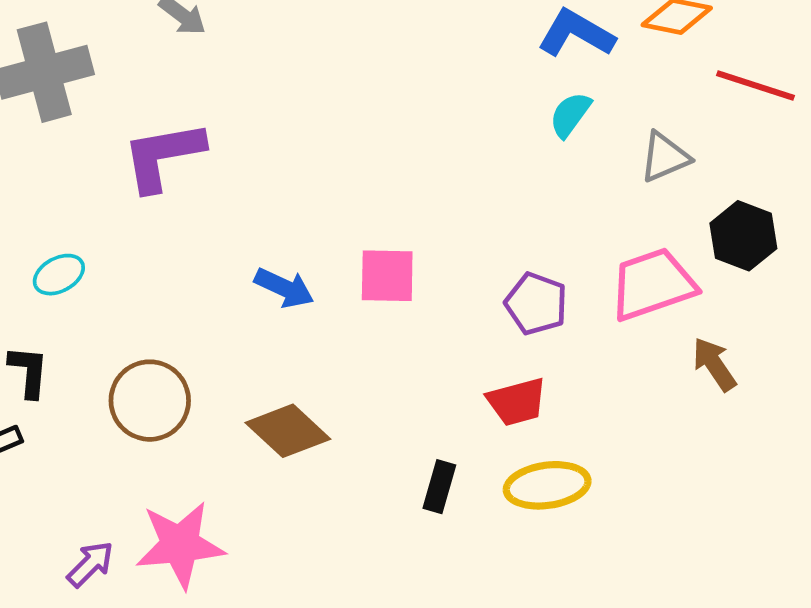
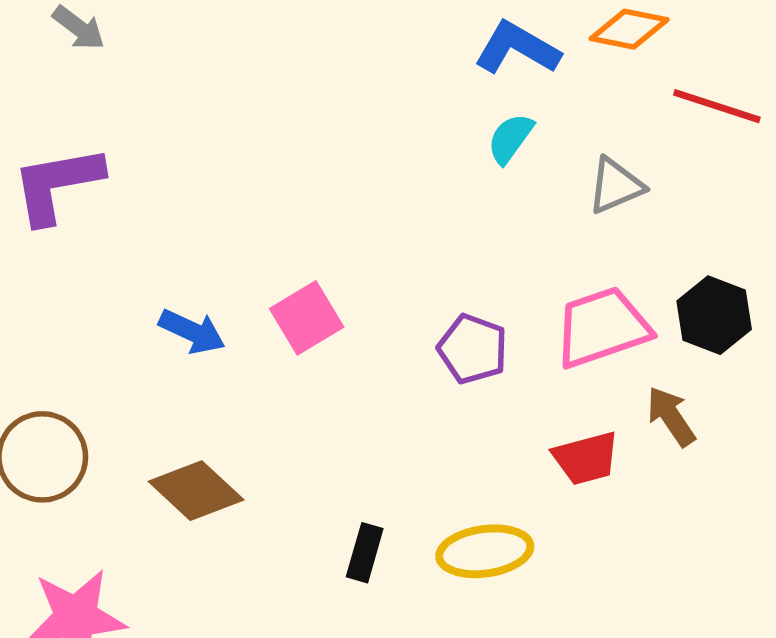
black hexagon: (743, 236) -> (714, 315), moved
pink square: (387, 276) -> (307, 318), turned -32
red trapezoid: (517, 402) -> (586, 458), moved

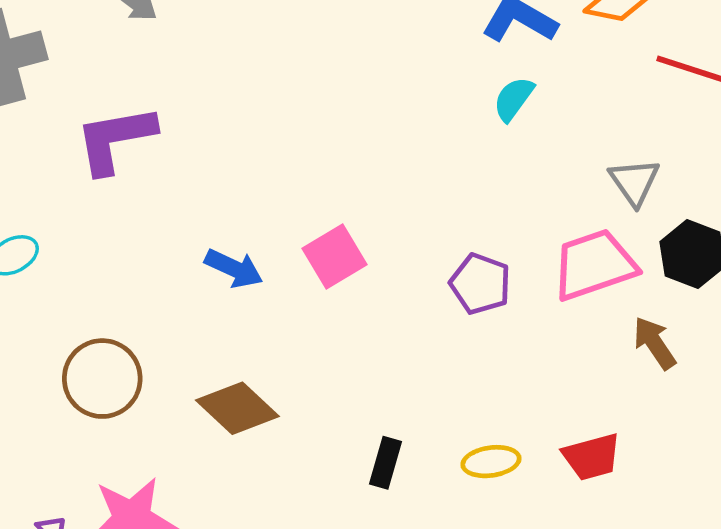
gray triangle: (616, 186) -> (634, 182), moved, turned -42
red trapezoid: (586, 458) -> (592, 457), moved
yellow ellipse: (485, 551) -> (491, 462), size x0.7

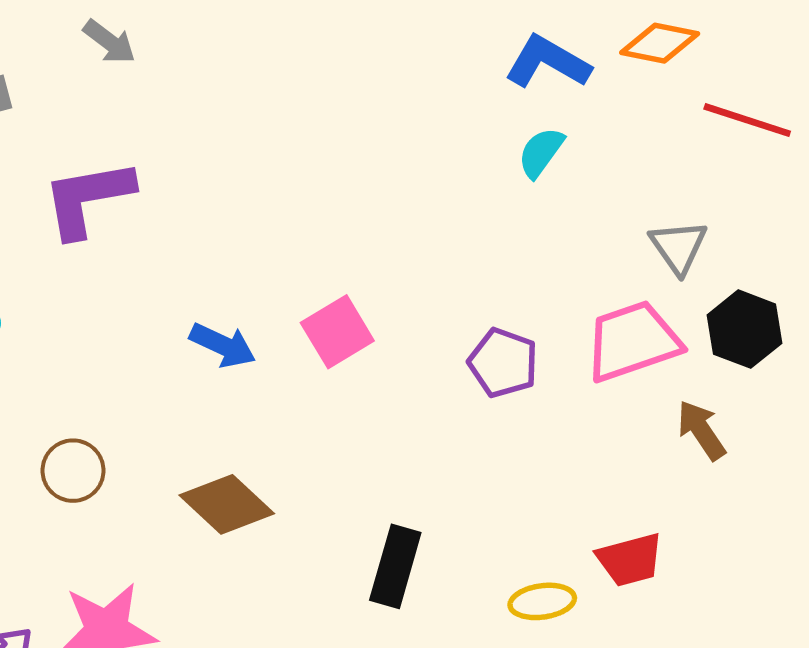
brown circle: (102, 379) -> (73, 471), size x0.7
yellow ellipse: (491, 462) -> (542, 601), moved
black rectangle: (385, 463) -> (395, 566), size x1.4

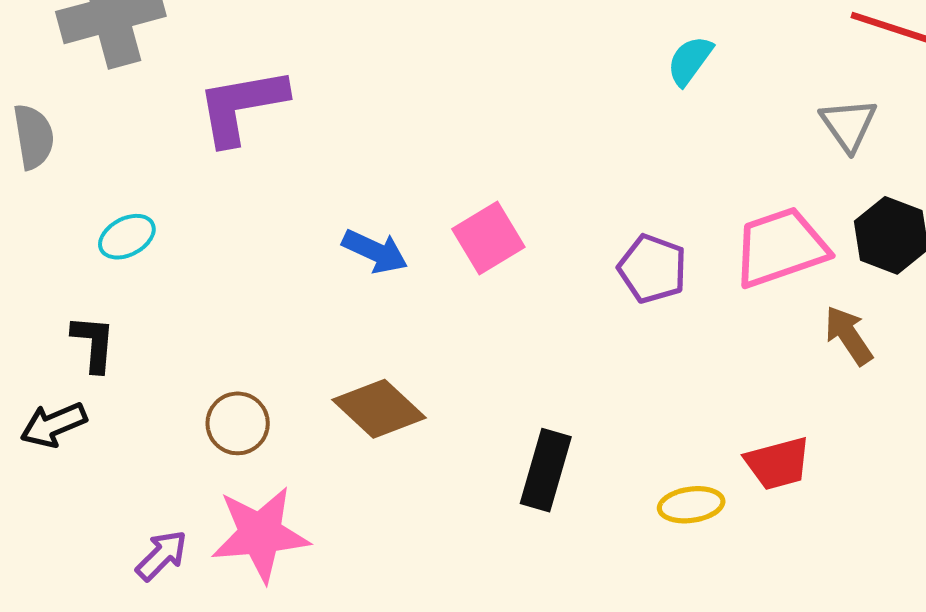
gray triangle: (678, 247) -> (848, 125), moved
brown circle: (73, 471) -> (238, 423), moved

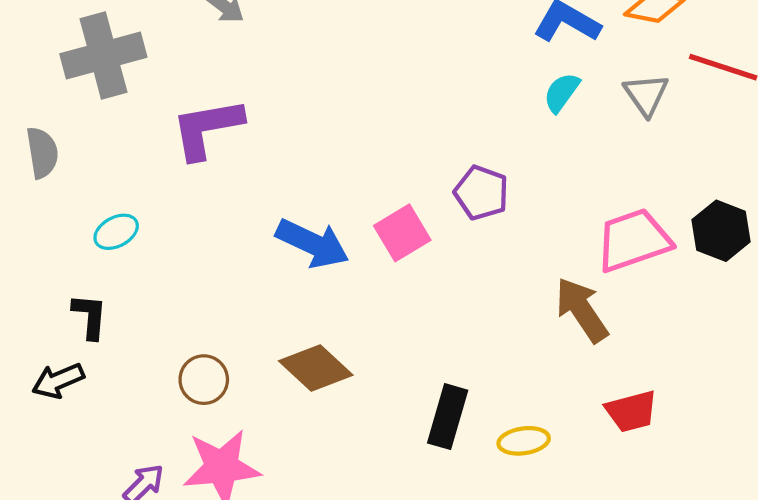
gray triangle: (848, 125) -> (646, 95), moved
blue arrow: (375, 251) -> (312, 243), size x1.4
purple pentagon: (652, 269) -> (481, 193), moved
brown arrow: (848, 335) -> (582, 310), moved, size x1.4
yellow ellipse: (691, 505) -> (524, 441), moved

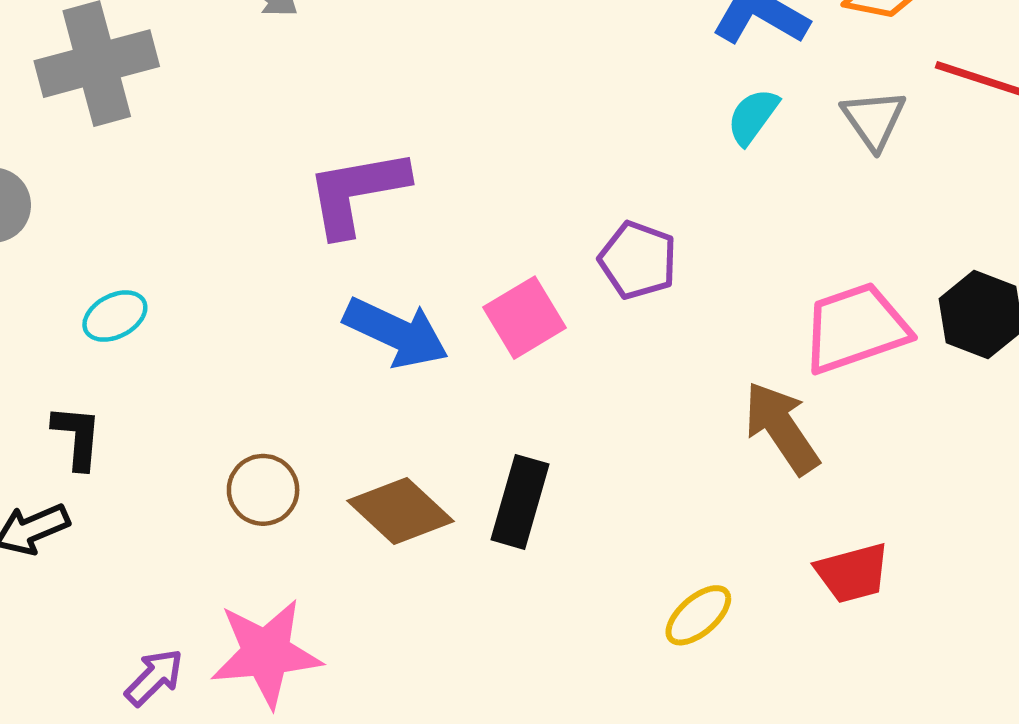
purple L-shape: (207, 128) -> (357, 192), moved
brown circle: (204, 380) -> (263, 490), moved
black rectangle: (448, 417) -> (520, 502), moved
yellow ellipse: (524, 441) -> (698, 615), turned -33

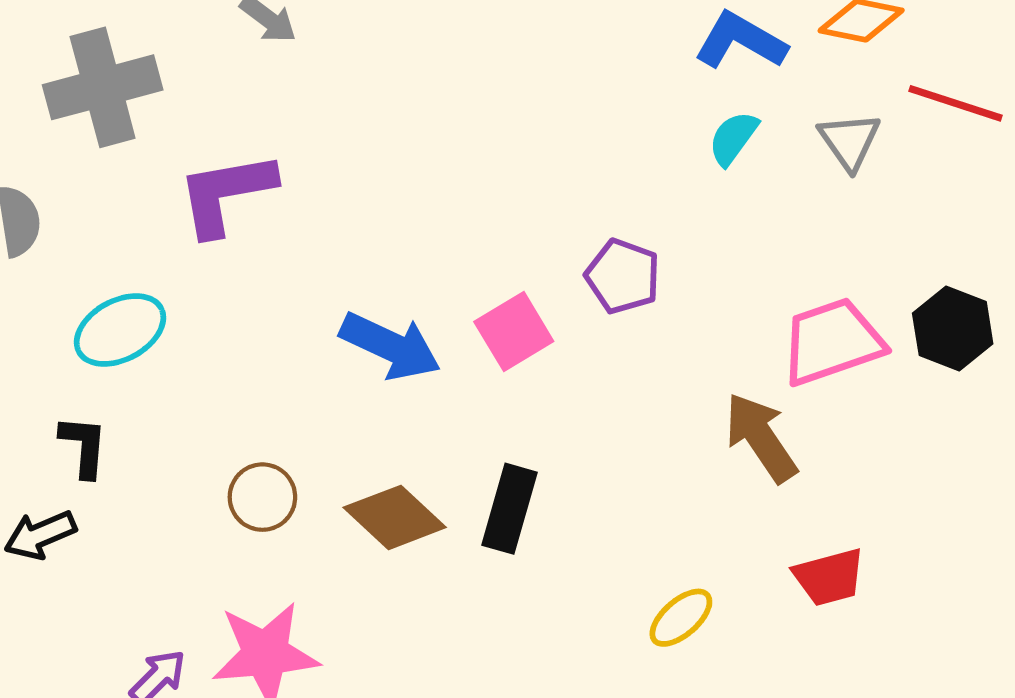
purple L-shape: (357, 192) -> (226, 193), moved
cyan ellipse: (115, 316) -> (120, 330), size x1.5

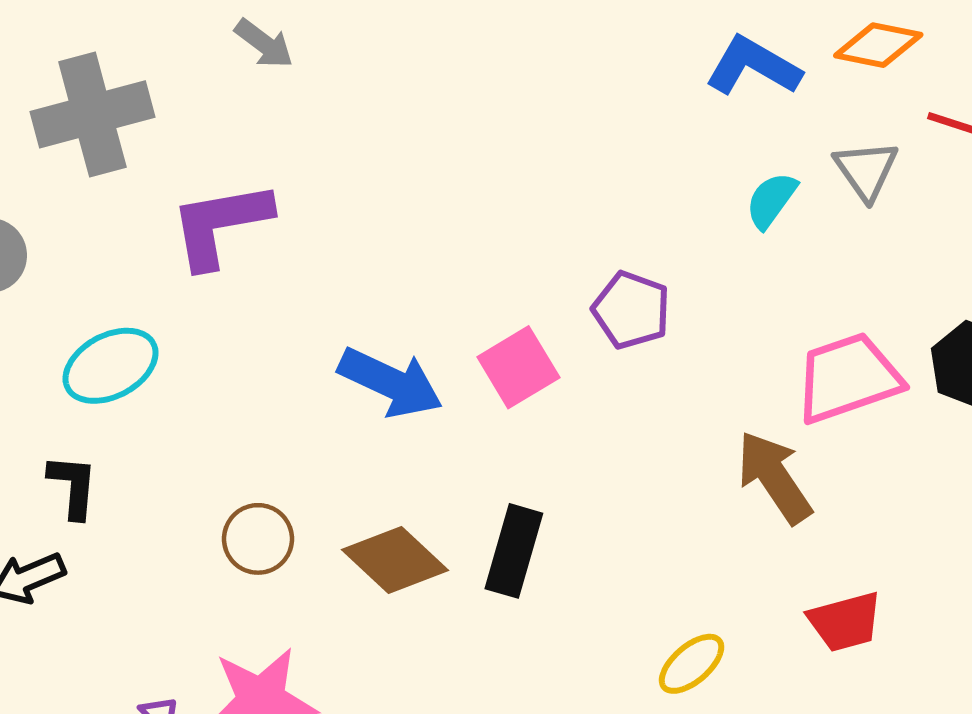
cyan semicircle: (733, 138) -> (771, 200), moved

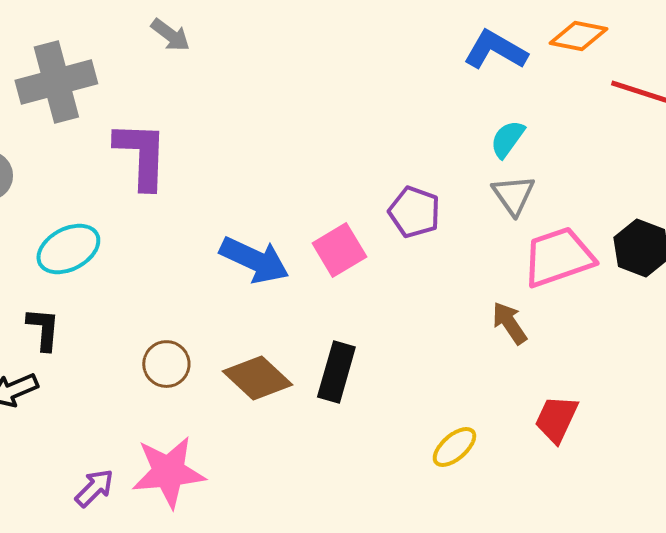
gray triangle: (866, 170) -> (513, 195), moved
purple L-shape: (220, 224) -> (141, 155), turned 102
brown arrow: (774, 477) -> (509, 323), size x0.7
red trapezoid: (845, 622) -> (556, 419), turned 130

